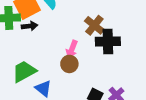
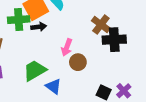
pink arrow: (72, 49) -> (67, 47), moved

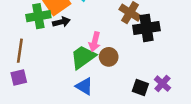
green trapezoid: (35, 70) -> (83, 57), moved

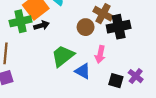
pink arrow: (95, 42) -> (100, 54), moved
brown circle: (109, 57) -> (86, 27), moved
blue triangle: (84, 86) -> (83, 71), moved

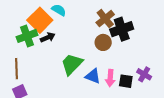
brown cross: (103, 14) -> (105, 19), turned 30
brown circle: (86, 27) -> (103, 42), moved
pink arrow: (100, 54) -> (110, 78), moved

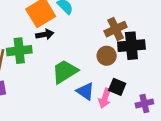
green cross: (27, 36) -> (19, 51), moved
purple cross: (144, 74) -> (144, 104), turned 32
black square: (126, 81) -> (117, 87), moved

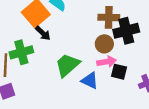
brown cross: (116, 29) -> (109, 17), turned 36
black arrow: (45, 34) -> (43, 33), turned 63
pink arrow: (105, 98) -> (107, 62), moved, turned -108

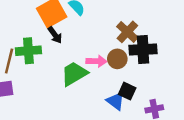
brown cross: (109, 17) -> (127, 32), turned 30
pink arrow: (107, 62) -> (96, 61), moved
blue triangle: (90, 81) -> (115, 101), moved

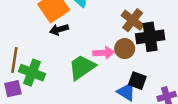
black arrow: (55, 35) -> (59, 30), turned 114
green cross: (28, 51) -> (32, 73), moved, turned 30

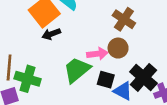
black cross: (150, 37) -> (143, 77), moved, turned -36
black square: (137, 81) -> (106, 80), moved

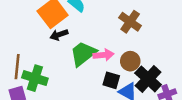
brown circle: (118, 48) -> (130, 61), moved
green trapezoid: (77, 70) -> (83, 54), moved

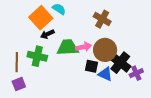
green trapezoid: (83, 54) -> (68, 47), turned 40
brown circle: (130, 61) -> (105, 50), size x1.5
green cross: (35, 78) -> (37, 56), moved

